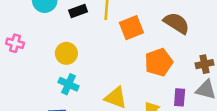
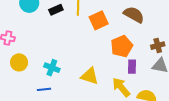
yellow circle: (66, 53) -> (19, 62), moved
purple rectangle: (180, 97) -> (132, 67), moved

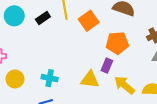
orange pentagon: (122, 46) -> (117, 43), turned 30
purple rectangle: (132, 67) -> (107, 66), moved, turned 32

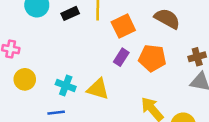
purple rectangle: (107, 66) -> (121, 57), moved
yellow triangle: (90, 80) -> (98, 89), moved

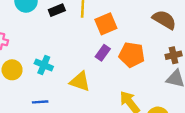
brown semicircle: (167, 19) -> (164, 20), moved
cyan cross: (66, 85) -> (44, 65), moved

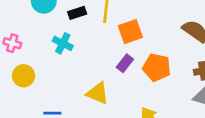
cyan cross: (44, 65) -> (63, 43), moved

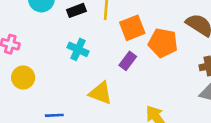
cyan cross: (63, 43) -> (78, 49), moved
orange pentagon: (157, 67) -> (163, 43), moved

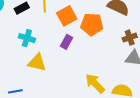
yellow triangle: (101, 93) -> (37, 63), moved

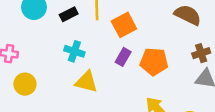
orange pentagon: (92, 24) -> (154, 62), moved

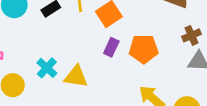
cyan cross: (74, 51) -> (47, 68), moved, turned 30

